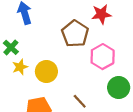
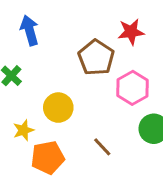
yellow star: (20, 67) -> (23, 130), moved

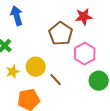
yellow star: (23, 130) -> (13, 72), moved
brown line: (102, 147) -> (56, 80), moved

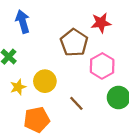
brown line: (56, 80) -> (76, 103), moved

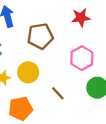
brown pentagon: (74, 43) -> (40, 36), moved, turned 30

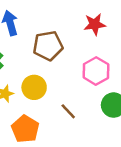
orange pentagon: (21, 109) -> (25, 129), turned -30

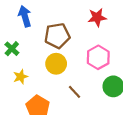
yellow circle: (34, 87) -> (56, 64), moved

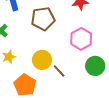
yellow circle: (56, 64) -> (42, 60), moved

